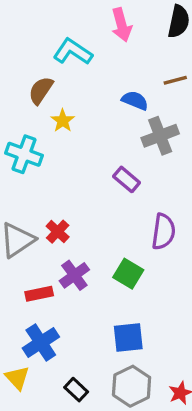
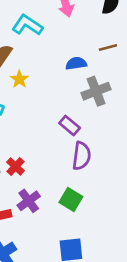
blue semicircle: (135, 100) -> (76, 63), turned -30
purple semicircle: (164, 232) -> (81, 156), moved

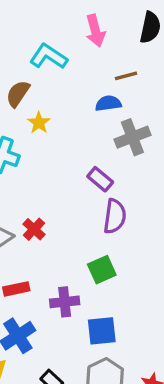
brown line: (108, 48) -> (126, 76), moved
green square: (71, 200) -> (102, 270), turned 35
purple cross: (29, 201) -> (65, 302), moved, turned 30

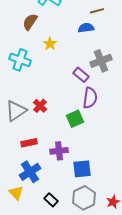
yellow star: (39, 123) -> (50, 44), moved
gray cross: (132, 137) -> (101, 61), moved
green square: (102, 270) -> (75, 119), moved

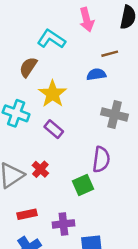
yellow star: (50, 44) -> (53, 94), size x1.6
gray cross: (101, 61) -> (115, 115), turned 35
purple rectangle: (81, 75) -> (54, 129), moved

